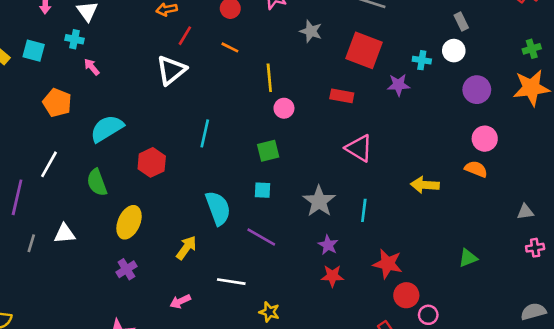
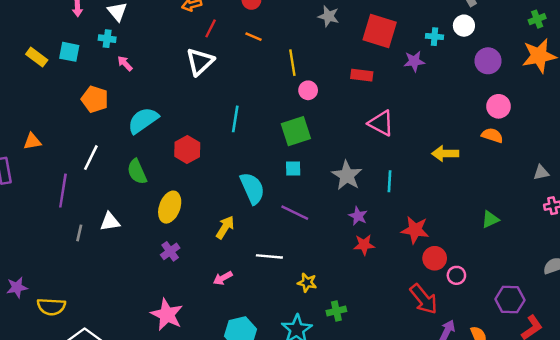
green square: (268, 151) -> (296, 131), size x1.4

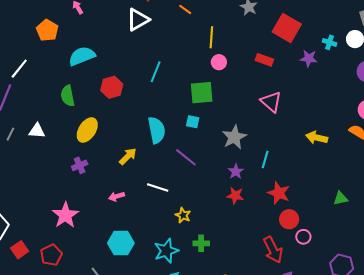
white line: (91, 158) -> (19, 69), moved
cyan line: (389, 181) -> (265, 159), moved

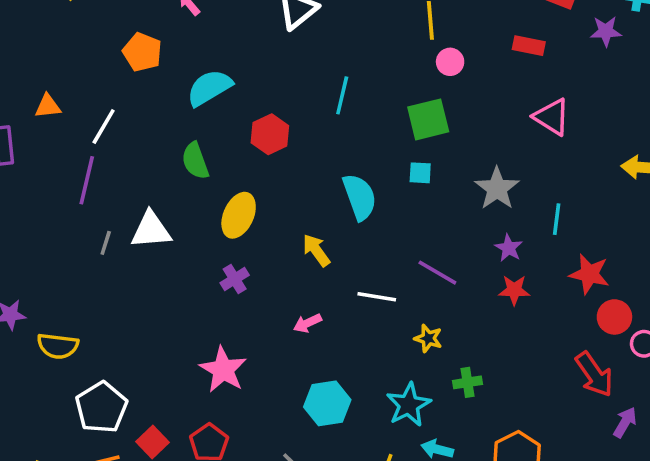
white triangle: (37, 131) -> (151, 230), size x1.4
yellow arrow: (128, 156) -> (316, 250), turned -72
purple line: (186, 157) -> (437, 273), moved

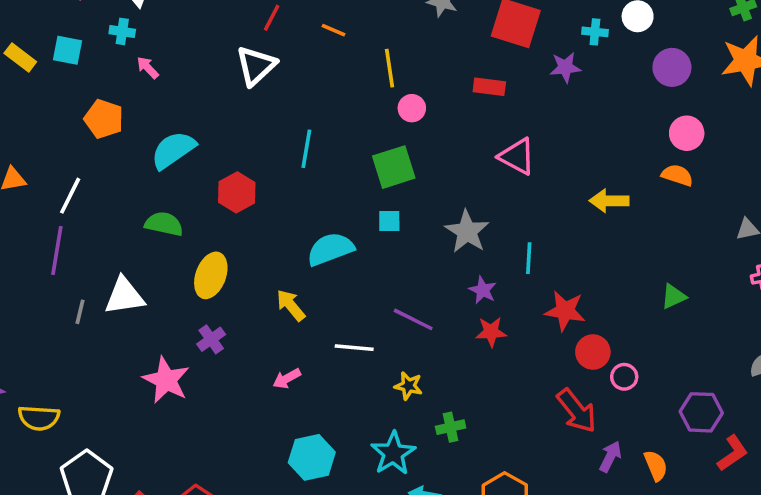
green semicircle: (195, 161) -> (164, 224), turned 126
cyan semicircle: (360, 197) -> (330, 249), turned -87
pink star: (223, 370) -> (166, 380), moved

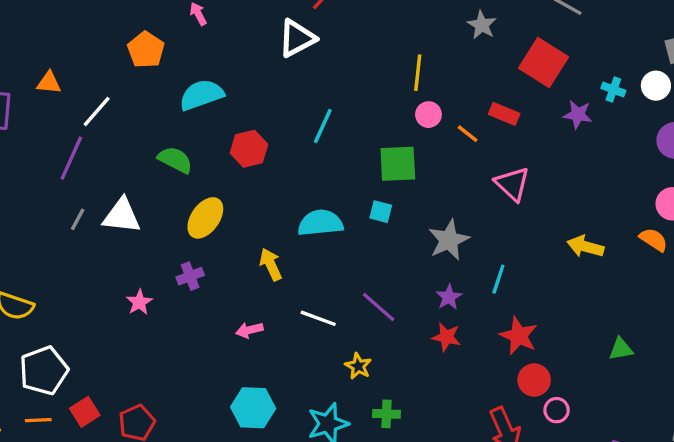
orange line: (334, 30) -> (468, 134), moved
pink star: (166, 380) -> (139, 302), size x0.6

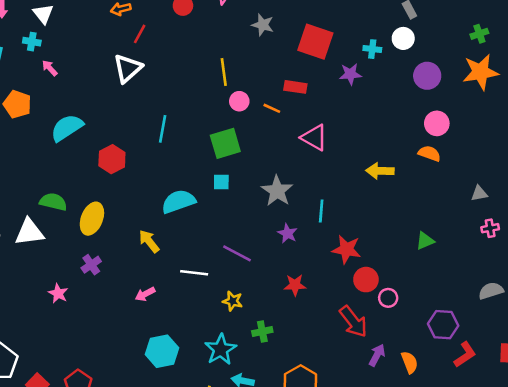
green semicircle: (175, 160) -> (53, 202), moved
red star: (446, 337) -> (295, 285), moved

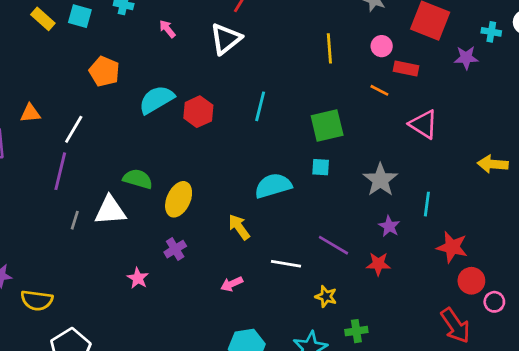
pink arrow: (50, 68) -> (167, 29), moved
pink circle: (239, 101) -> (382, 46), moved
red hexagon: (112, 159) -> (198, 112), moved
red star: (295, 285) -> (378, 264), moved

